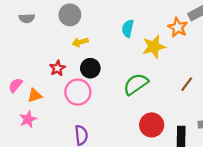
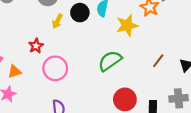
yellow arrow: (80, 42) -> (57, 21), turned -48
black circle: (90, 68) -> (80, 13), moved

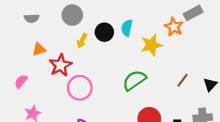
red star: (36, 46) -> (61, 65), size x1.5
orange triangle: (14, 72) -> (39, 49), moved

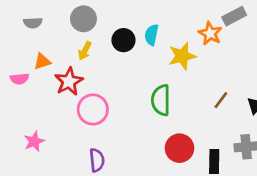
yellow arrow: (82, 41) -> (85, 51), moved
green semicircle: (134, 80) -> (161, 100), turned -55
pink semicircle: (21, 81) -> (19, 79), moved, turned -136

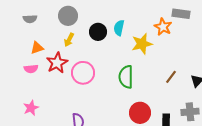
gray rectangle: (234, 16) -> (181, 14), turned 36
pink semicircle: (19, 79) -> (31, 69), moved
pink circle: (93, 109) -> (83, 73), moved

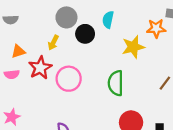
gray circle: (68, 16) -> (66, 17), moved
orange star: (163, 27) -> (156, 28), turned -30
cyan semicircle: (119, 28) -> (108, 20), moved

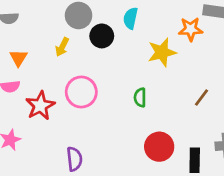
orange triangle: (18, 51) -> (18, 58), turned -40
red star: (40, 68) -> (40, 106), moved
green semicircle: (116, 83) -> (140, 97), size x0.6

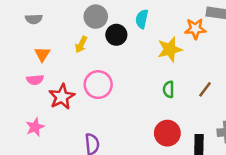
green semicircle: (140, 97) -> (169, 89), moved

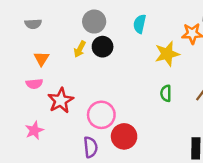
black circle: (116, 35) -> (103, 47), moved
pink circle: (98, 85) -> (101, 115), moved
red circle: (167, 133) -> (124, 136), moved

